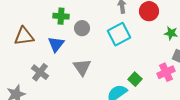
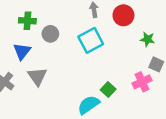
gray triangle: (82, 67) -> (37, 76), moved

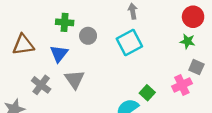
red circle: (123, 15) -> (193, 17), moved

